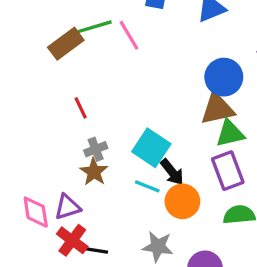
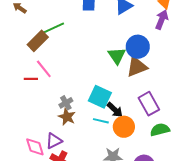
pink line: (129, 35) -> (44, 69), moved
red line: (81, 108) -> (31, 79), moved, turned -56
green triangle: (230, 133) -> (117, 56), moved, turned -42

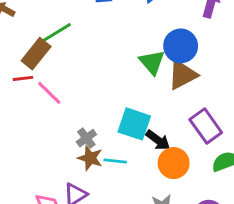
red line: (31, 79) -> (23, 78), moved
cyan line: (101, 121) -> (115, 161), moved

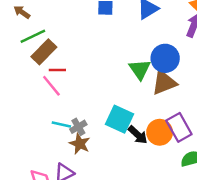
green line: (57, 32) -> (33, 36), moved
red line: (23, 78) -> (57, 70), moved
cyan line: (115, 161) -> (61, 124), moved
orange circle: (174, 163) -> (160, 132), moved

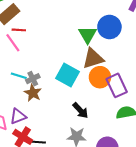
brown triangle: (164, 83) -> (93, 58), moved
orange circle: (160, 132) -> (100, 77), moved
black arrow: (138, 135) -> (80, 110), moved

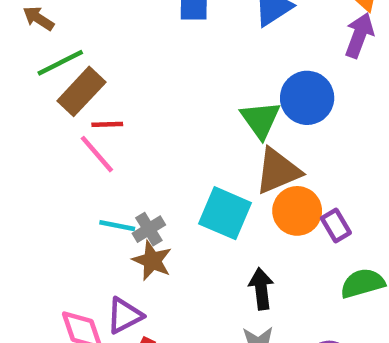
purple rectangle: (117, 85) -> (336, 225), size x0.6
black arrow: (80, 110) -> (261, 289), turned -138

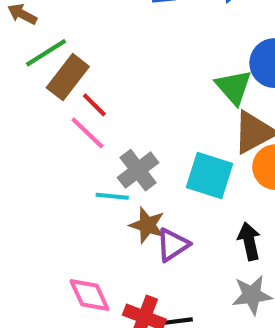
red line: (107, 124) -> (94, 105), turned 52
gray cross: (149, 229) -> (138, 170), moved, size x1.4
purple triangle: (125, 316) -> (173, 245), moved

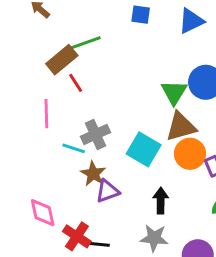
green line: (46, 53) -> (85, 43), moved
pink line: (87, 133) -> (46, 114), moved, turned 32

